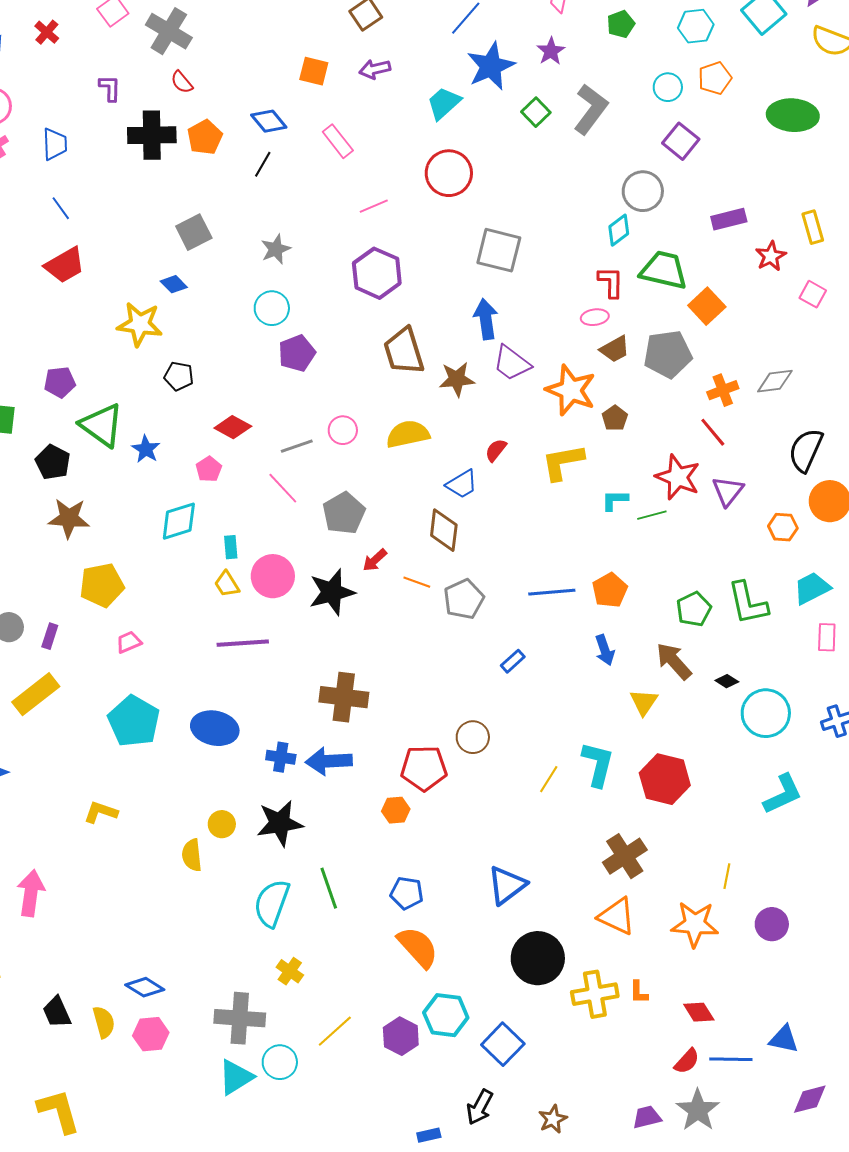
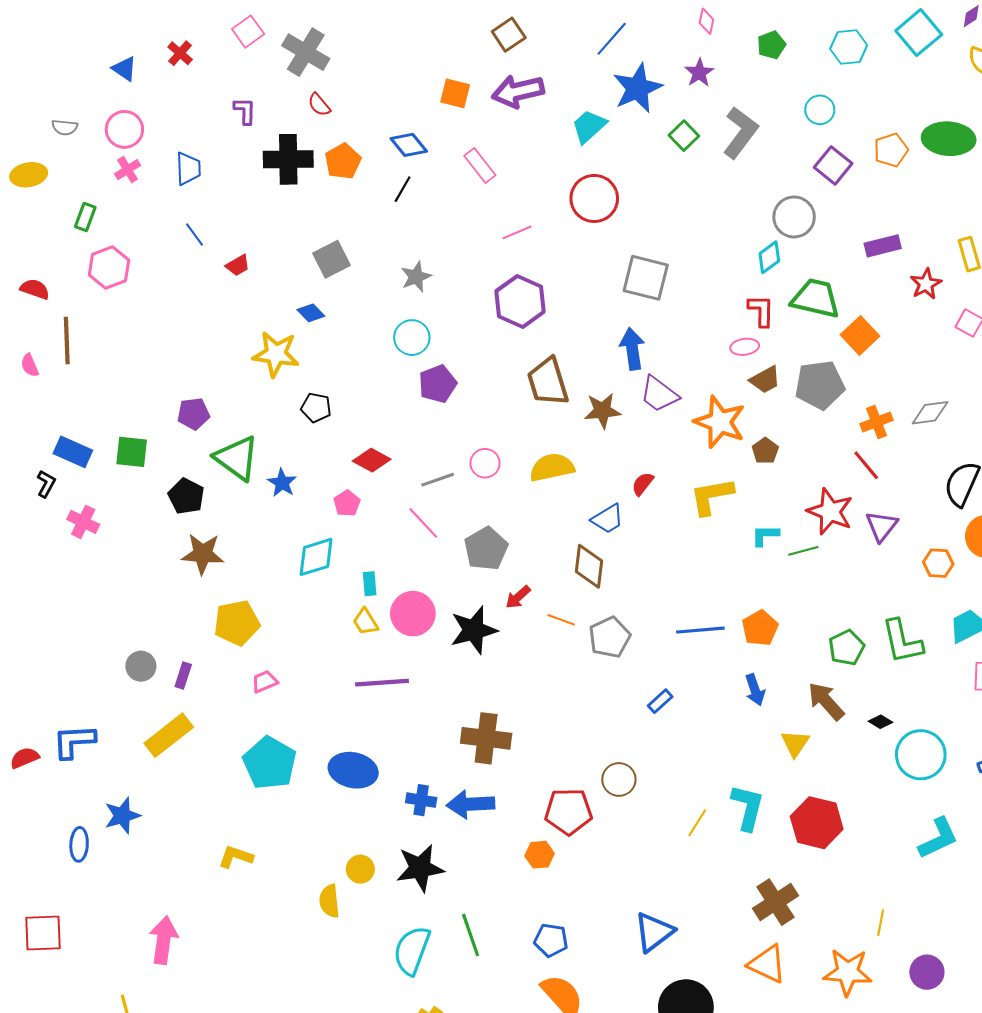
purple arrow: (375, 69) -> (518, 91), size x1.6
orange pentagon: (715, 78) -> (891, 150), moved
red trapezoid: (65, 265) -> (238, 265), moved, size x0.6

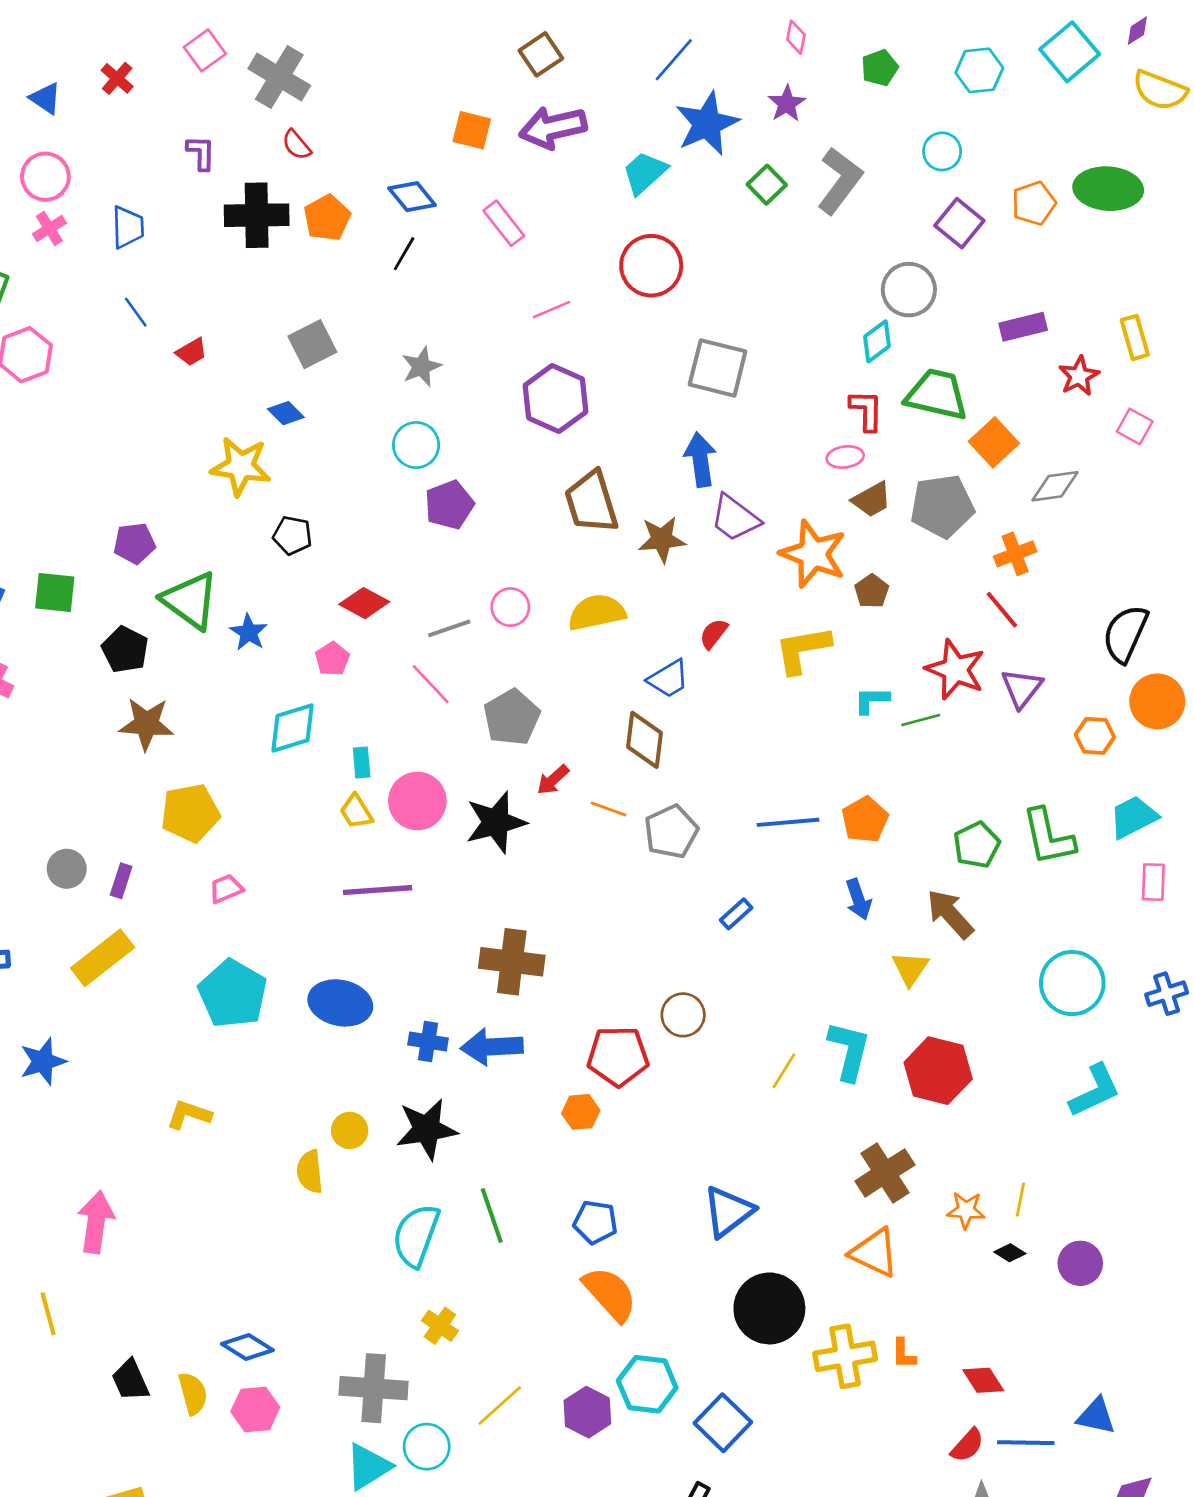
gray diamond: (930, 413) -> (1055, 486), moved
black diamond: (881, 722) -> (1010, 1253), moved
orange star: (848, 972) -> (966, 1210), moved, size x0.6

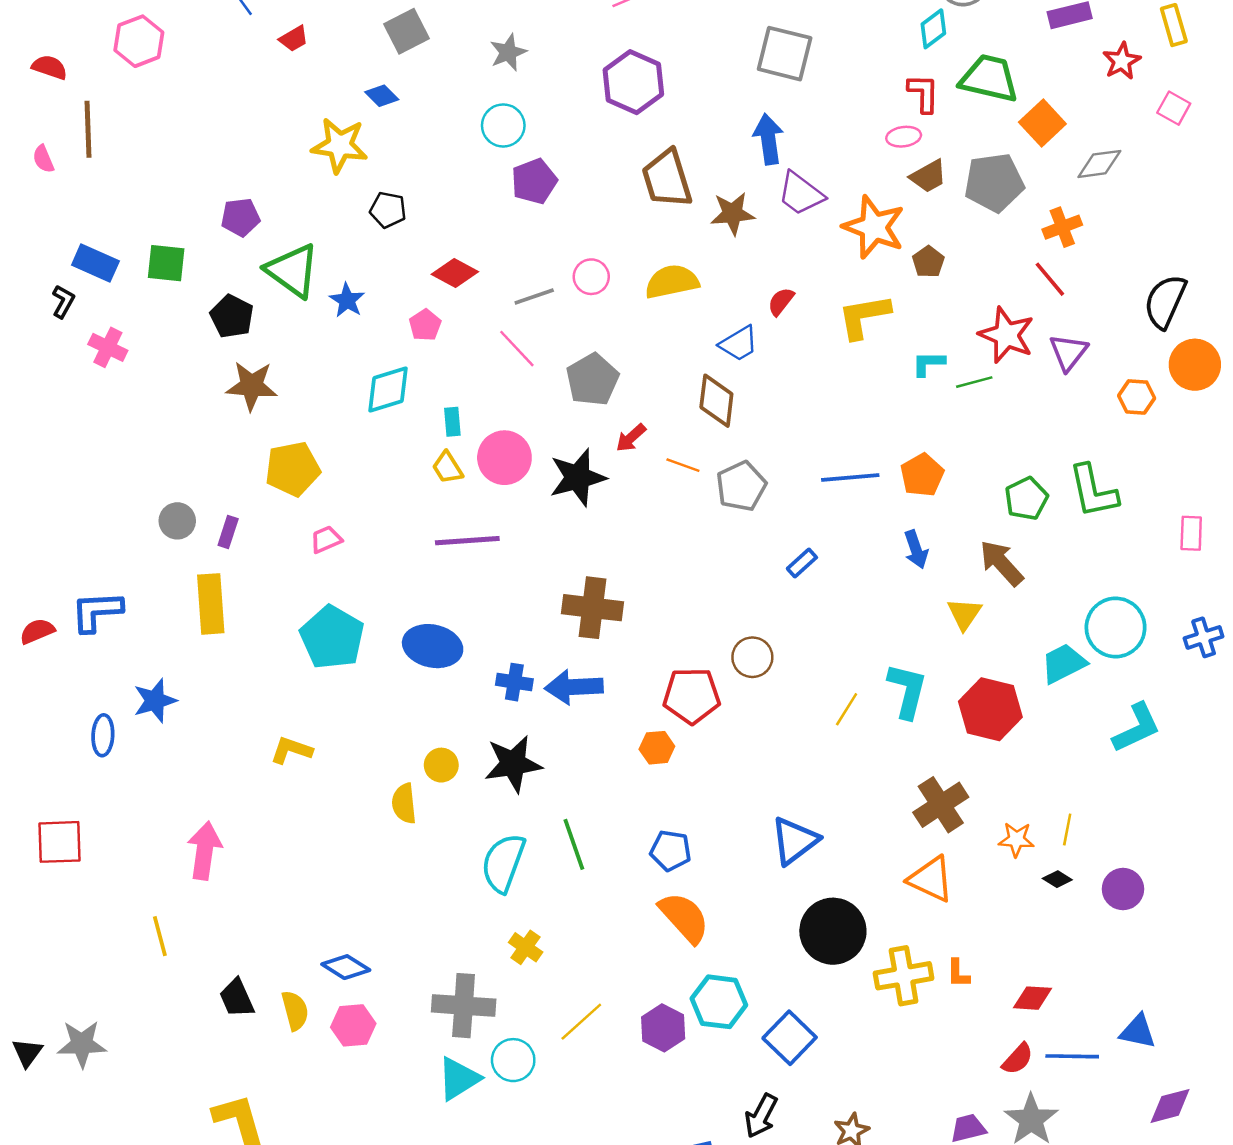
cyan trapezoid: (1133, 817) -> (1063, 663), moved
yellow rectangle: (103, 958) -> (211, 604), turned -56
red diamond: (983, 1380) -> (1033, 998), turned -54

